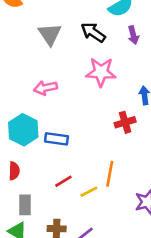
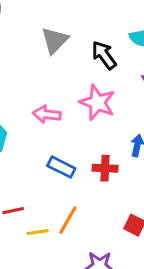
pink arrow: (45, 88) -> (47, 114), moved
blue rectangle: (56, 139) -> (61, 167), moved

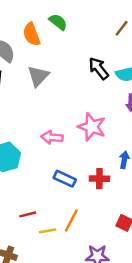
gray triangle: (55, 40) -> (38, 76), moved
black arrow: (104, 55) -> (99, 68), moved

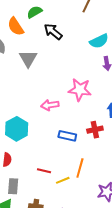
green semicircle: (58, 22) -> (35, 12), turned -56
black arrow: (99, 68) -> (53, 32), moved
red line: (28, 214) -> (44, 171), turned 40

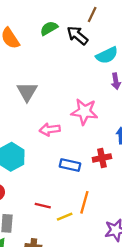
green semicircle: (35, 12) -> (49, 28), moved
black arrow: (53, 32) -> (77, 35), moved
gray triangle: (28, 59) -> (27, 92), moved

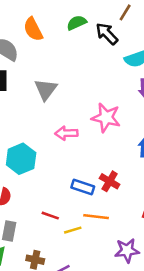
red cross: (102, 158) -> (110, 181), moved, turned 36
blue rectangle: (70, 165) -> (83, 187), moved
orange line: (84, 202) -> (96, 217), turned 75

